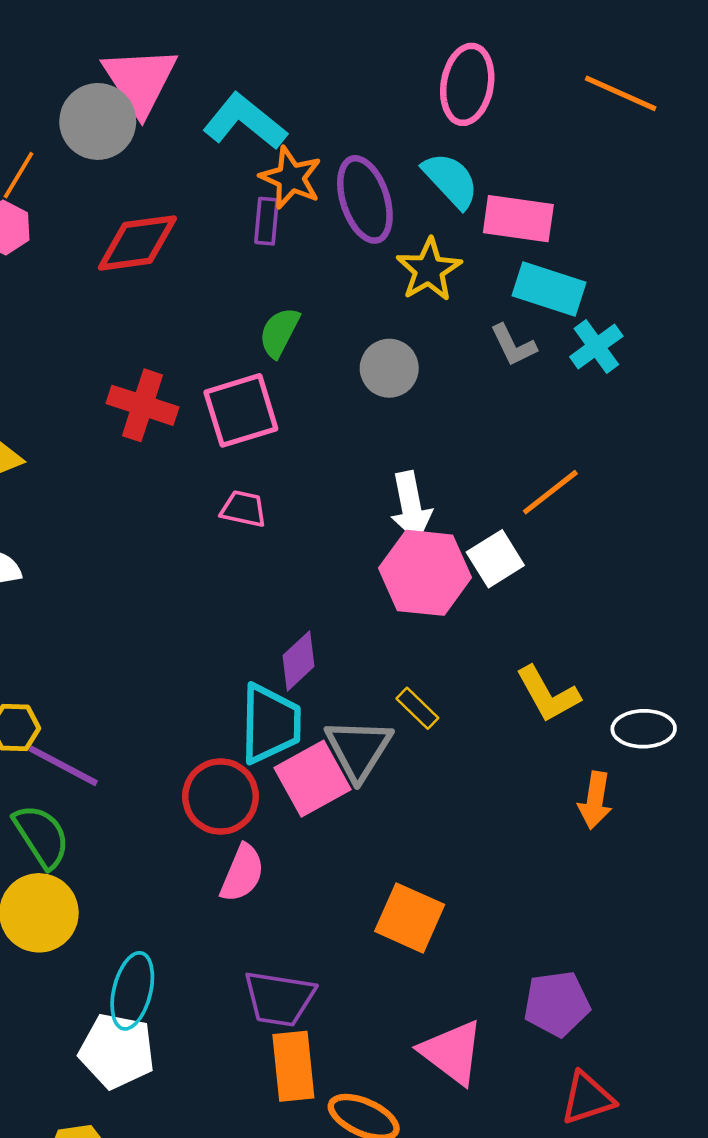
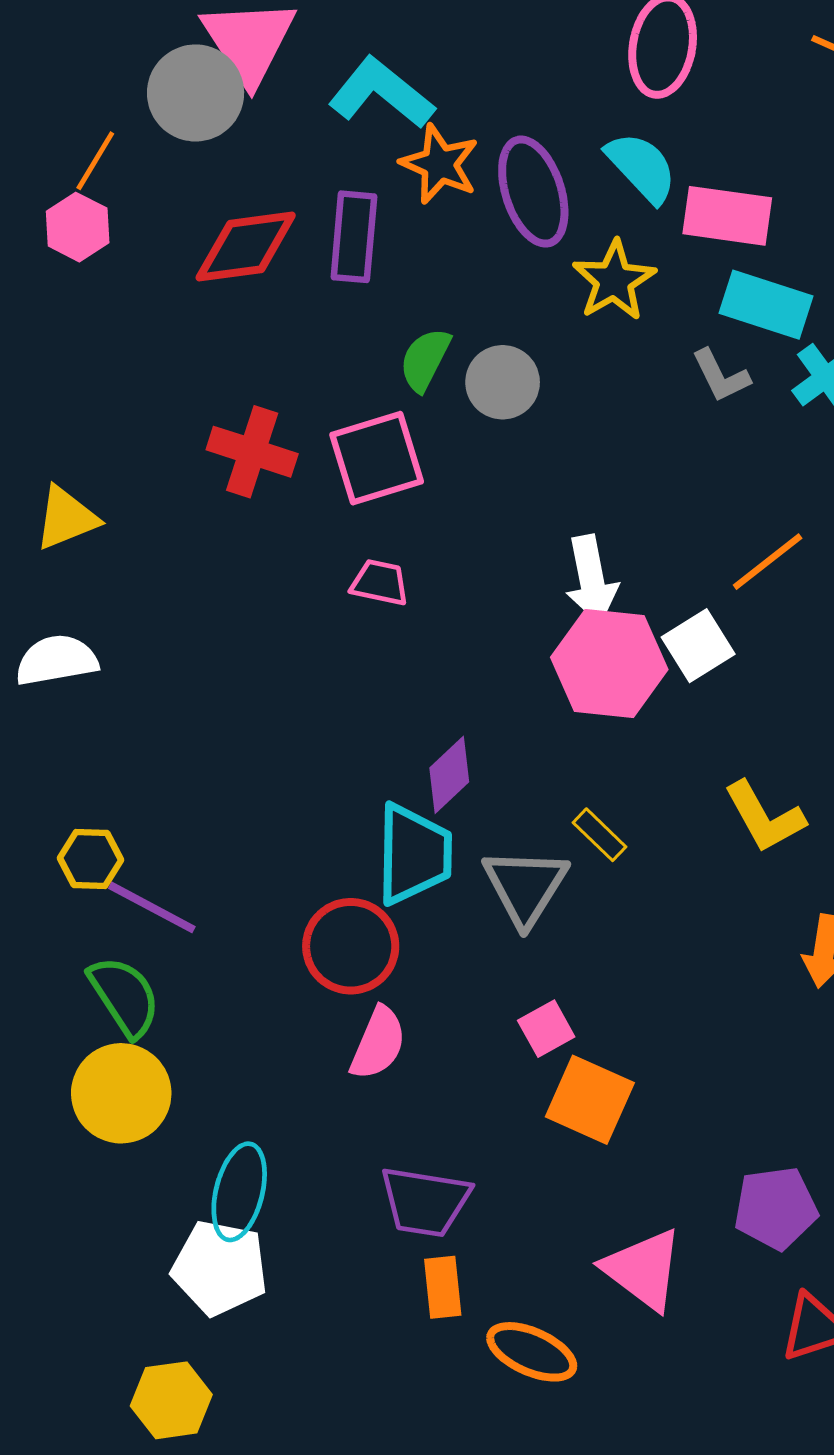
purple rectangle: (266, 221) -> (354, 237), moved, size x1.5
gray circle: (389, 368) -> (503, 382), moved
pink square: (313, 779) -> (546, 1029), moved, size x0.6
orange rectangle: (293, 1066) -> (443, 1287), size x0.7

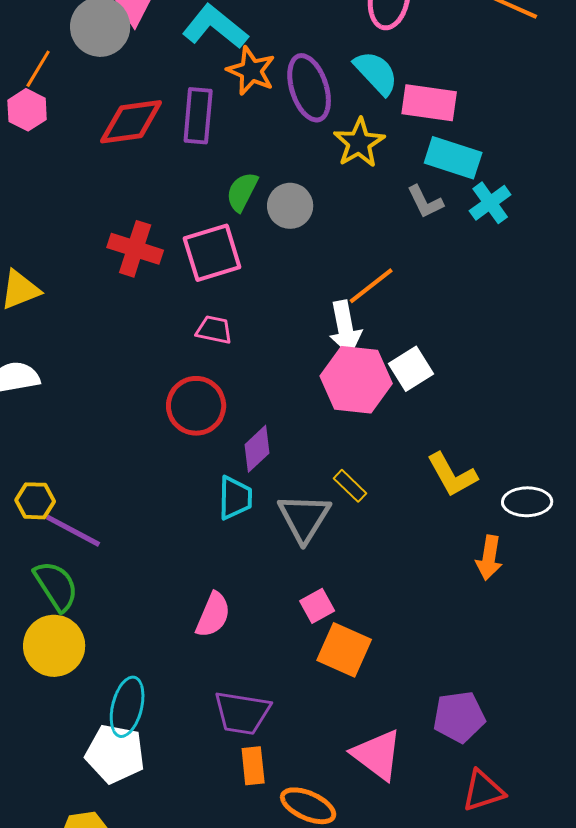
orange line: (768, 562) -> (371, 286), moved
cyan trapezoid: (414, 854) -> (235, 498), size x0.7
red circle: (351, 946) -> (196, 406), moved

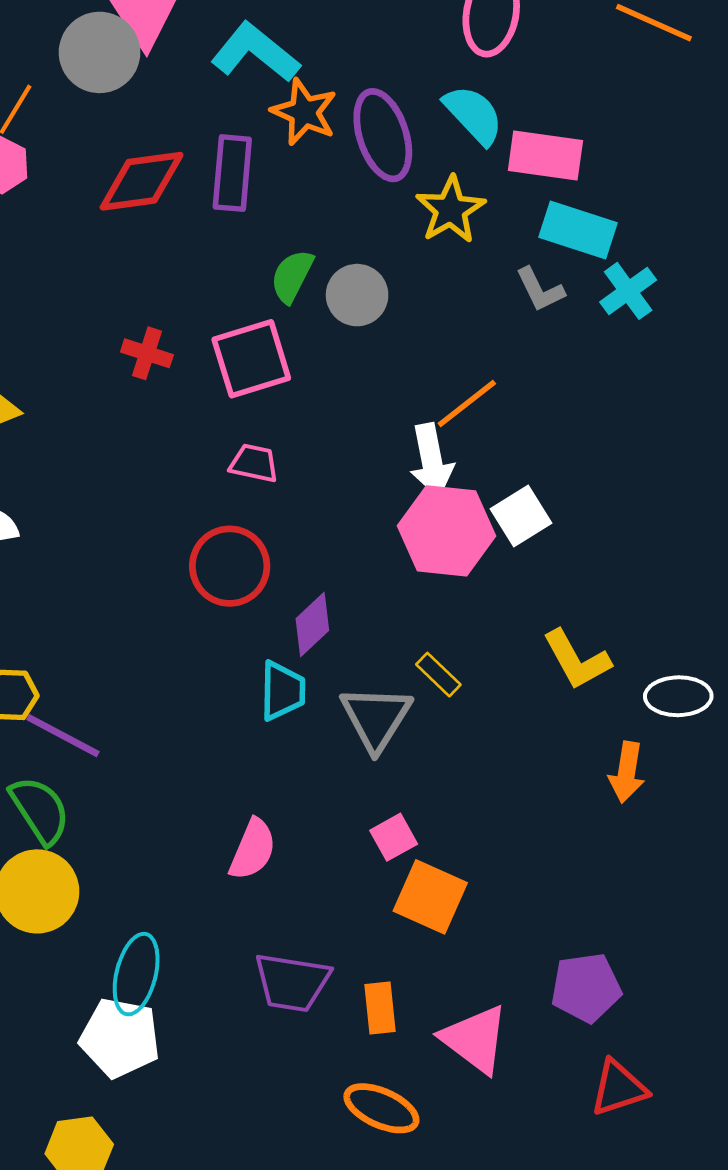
red cross: (135, 249) -> (147, 353), size x0.7
orange rectangle: (253, 766) -> (380, 1008), moved

